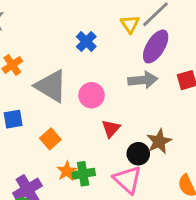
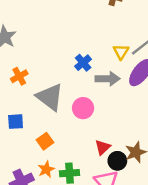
gray arrow: (143, 80) -> (108, 79), moved
red triangle: (111, 129) -> (103, 147), moved
orange star: (67, 171) -> (46, 169), moved

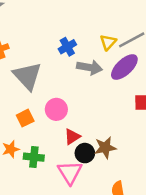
pink circle: (83, 108) -> (56, 109), moved
orange square: (45, 141) -> (25, 118), moved

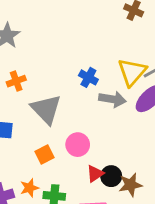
yellow triangle: (108, 42) -> (132, 72), size x1.6
blue cross: (67, 47) -> (88, 77), turned -30
black circle: (85, 153) -> (111, 176), moved

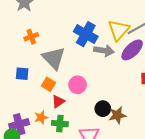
blue cross: (88, 77) -> (86, 34), size x1.6
orange square: (44, 154) -> (49, 84), moved, turned -32
red triangle: (95, 174) -> (58, 101), moved

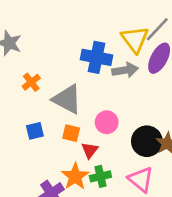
black circle: (103, 109) -> (147, 141), size x1.5
orange star: (41, 117) -> (75, 176), size x1.5

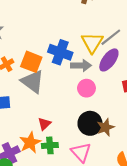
pink circle: (107, 122) -> (86, 88), moved
orange square: (71, 133) -> (31, 62), moved, size x1.5

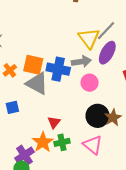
blue cross: (60, 52) -> (58, 69), moved

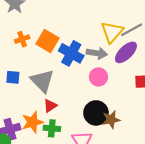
gray triangle: (37, 83) -> (42, 81), moved

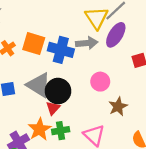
pink circle: (98, 77) -> (100, 82), moved
black circle: (96, 113) -> (58, 91), moved

